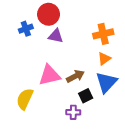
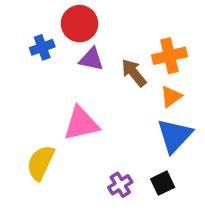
brown arrow: (75, 76) -> (134, 73), moved, turned -102
black square: (86, 96) -> (163, 183), moved
purple cross: (73, 112) -> (120, 185), turned -32

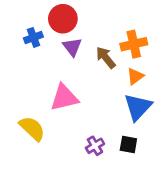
purple triangle: (91, 59) -> (72, 47), turned 40
yellow semicircle: (40, 163) -> (32, 128), turned 108
black square: (163, 183) -> (128, 144), turned 36

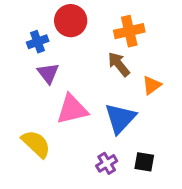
orange cross: (134, 44) -> (129, 31), moved
purple triangle: (72, 47) -> (48, 73), moved
blue triangle: (138, 107) -> (120, 118), moved

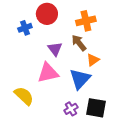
purple triangle: (48, 73) -> (55, 49), moved
orange triangle: (152, 85) -> (93, 60), moved
black square: (144, 162) -> (96, 108), size x1.5

